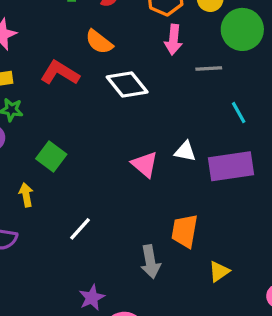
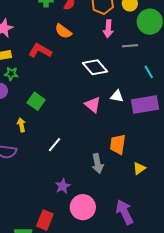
white diamond: (127, 84) -> (95, 67), moved

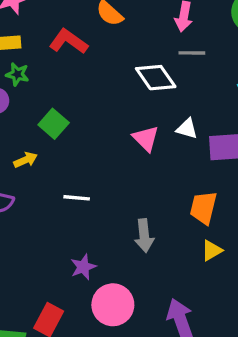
gray line: (130, 46) -> (192, 53), moved
yellow arrow: (21, 125) -> (26, 160), turned 72
orange trapezoid: (118, 144) -> (203, 208), moved
white line: (54, 145) -> (77, 198), turned 49

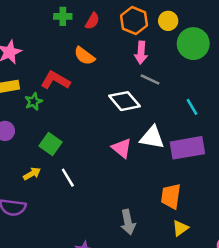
gray line: (192, 53) -> (150, 80), turned 30
green star: (17, 74) -> (34, 102), moved, turned -30
white triangle: (187, 129) -> (152, 137), size x1.5
white line: (77, 198) -> (68, 178), moved, turned 60

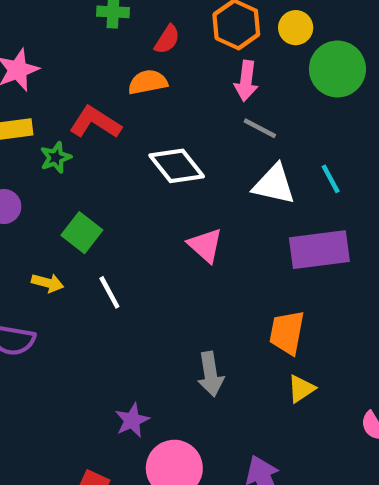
red semicircle: (92, 21) -> (167, 39), moved
orange semicircle: (84, 56) -> (148, 82), turned 130
white diamond: (124, 101) -> (177, 166), moved
white triangle: (152, 137) -> (274, 184), moved
yellow arrow: (32, 174) -> (48, 283), turned 42

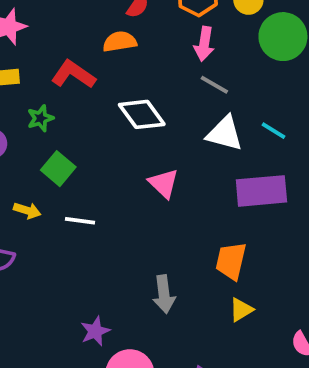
green star: (56, 158) -> (40, 118), moved
cyan line: (331, 179) -> (273, 131), turned -32
white line: (109, 292) -> (80, 221), turned -56

